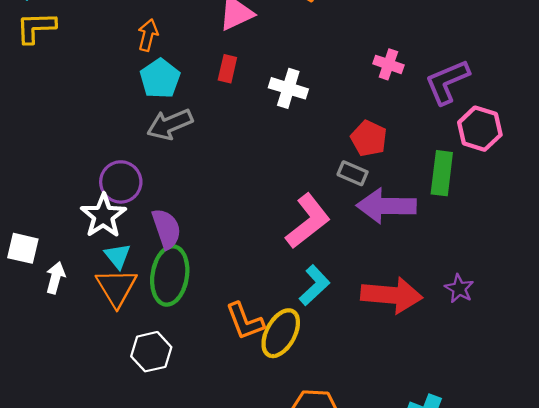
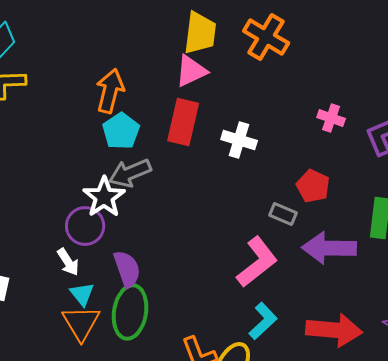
orange arrow: (148, 35) -> (110, 91), size x1.5
red rectangle: (227, 69) -> (183, 122), size x1.8
gray rectangle: (353, 173) -> (283, 214), moved
white star: (103, 216) -> (104, 197), moved
white arrow: (55, 278) -> (68, 262), moved, turned 132

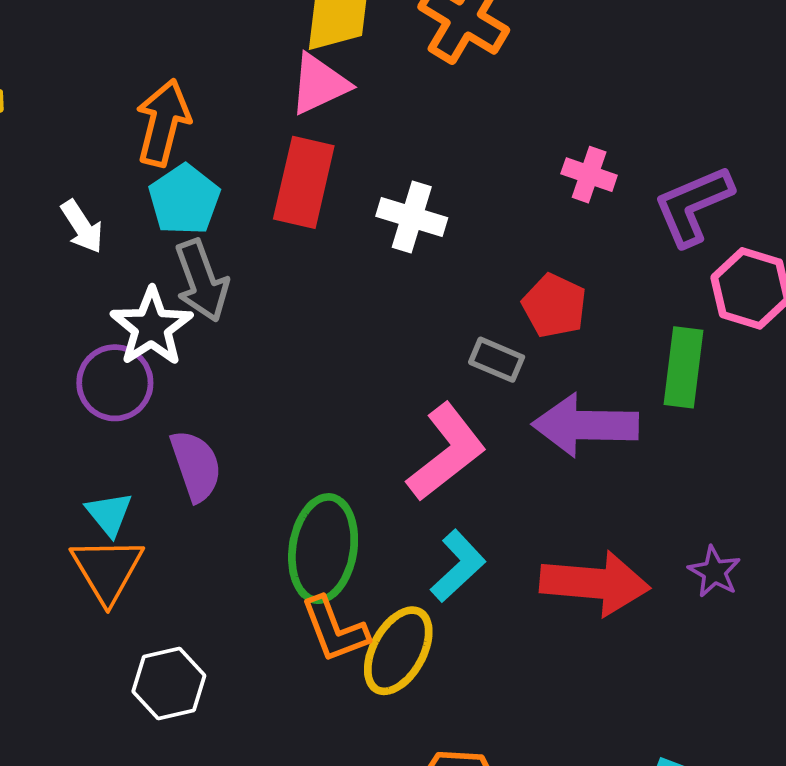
gray arrow: (130, 173) -> (202, 281), turned -87
white arrow: (68, 262) -> (82, 227), moved
green ellipse: (130, 312) -> (323, 549), moved

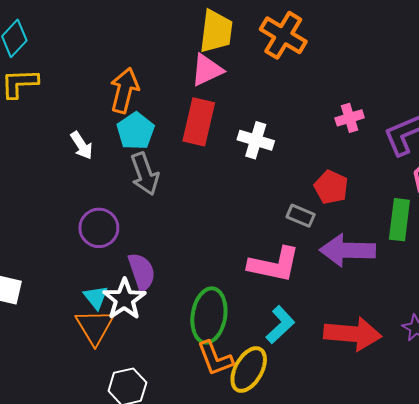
pink cross: (589, 175) -> (350, 118), turned -36
white star: (151, 327) -> (124, 299), moved
pink L-shape: (446, 452) -> (274, 265), turned 50

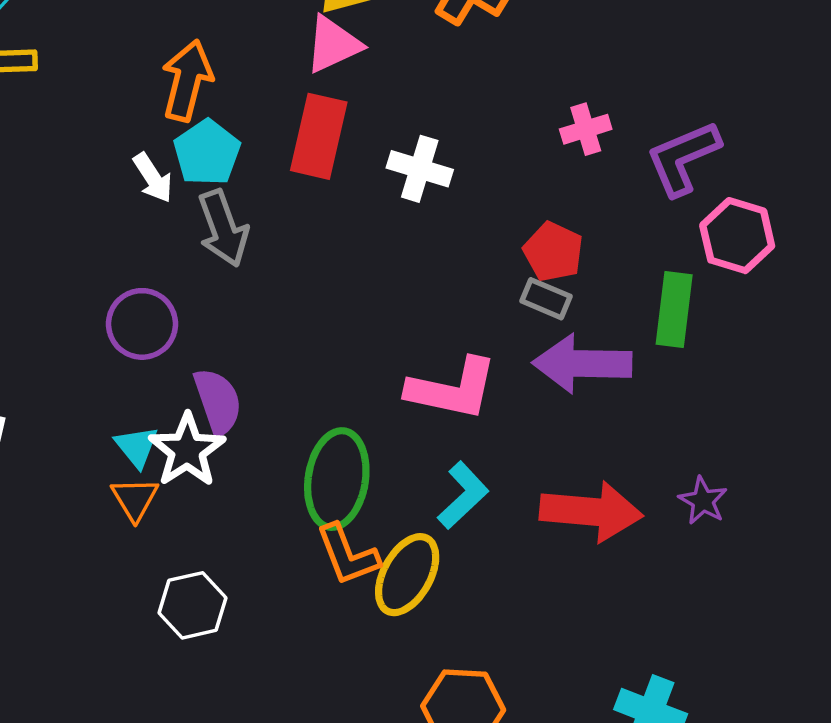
white arrow: (82, 145) -> (153, 178), moved
gray rectangle: (301, 216) -> (546, 299), moved
orange triangle: (95, 327) -> (135, 499), size x0.7

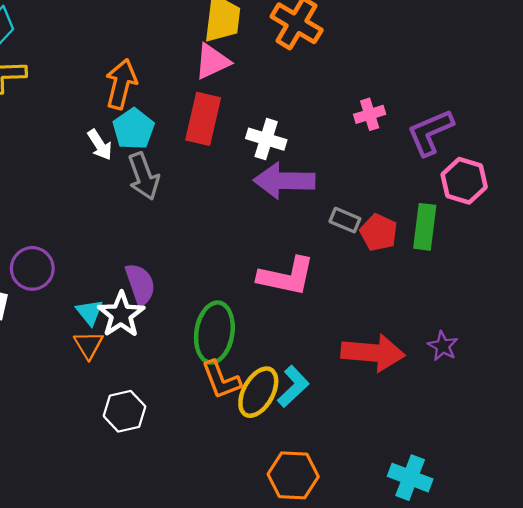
red pentagon: (553, 252) -> (379, 232), moved
purple circle: (142, 324) -> (32, 268), moved
purple arrow: (582, 364) -> (284, 181), moved
cyan L-shape: (463, 495) -> (293, 387), moved

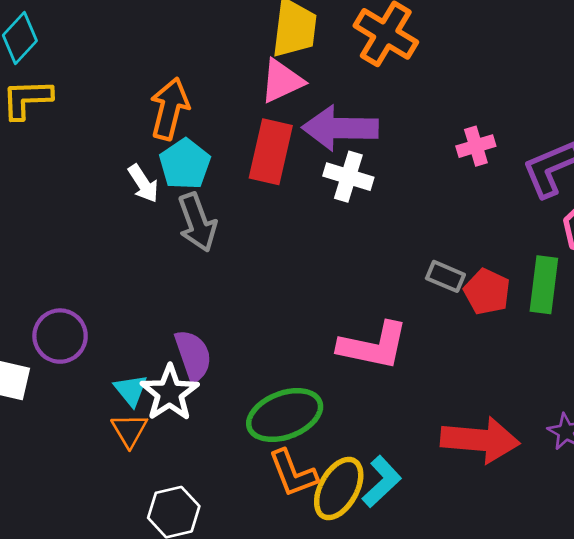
purple arrow: (284, 181) -> (340, 128), moved
green ellipse: (214, 333) -> (285, 415), turned 60

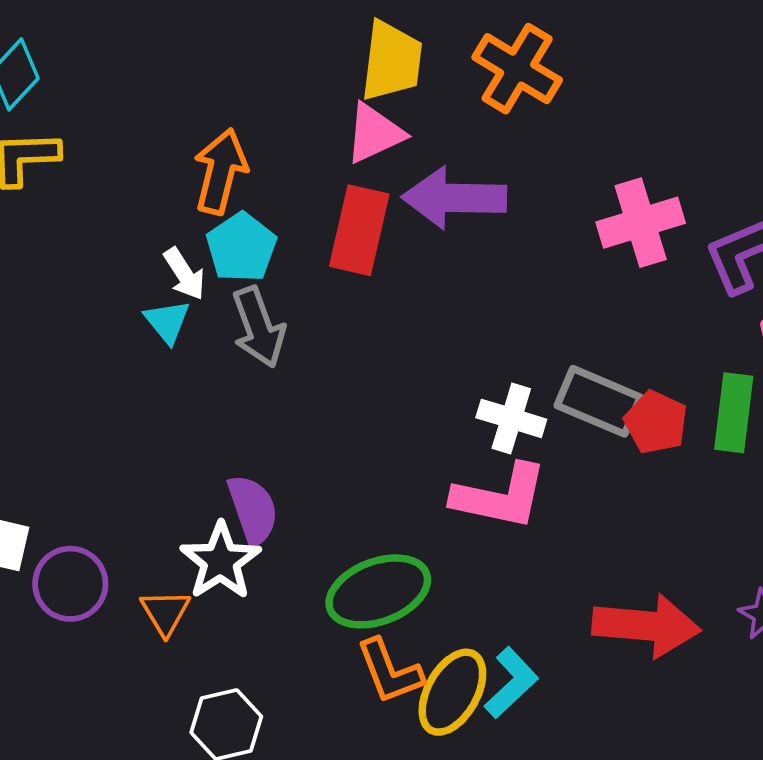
pink cross: (476, 146) -> (641, 223), size x1.6
white cross: (348, 177) -> (511, 418), moved
gray rectangle: (445, 276) -> (599, 401), size x1.6
purple circle: (60, 336) -> (70, 584), moved
cyan triangle: (131, 390) -> (167, 321), moved

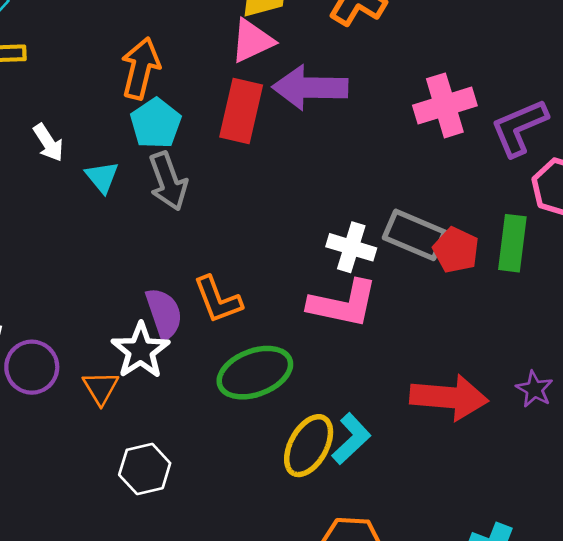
white arrow: (184, 274) -> (48, 143), moved
orange L-shape: (390, 671) -> (218, 300), moved

